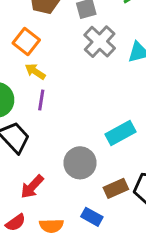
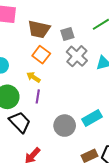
orange square: (26, 42) -> (41, 55), moved
gray circle: (80, 163) -> (65, 126), moved

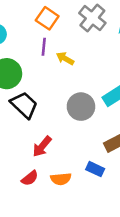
yellow arrow: (33, 77) -> (65, 58), moved
purple line: (38, 96) -> (44, 47), moved

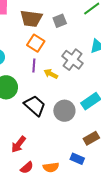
gray cross: (92, 18) -> (73, 60), moved
black trapezoid: (24, 105) -> (35, 106), moved
red arrow: (42, 146) -> (19, 144), moved

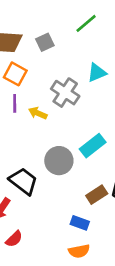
black trapezoid: (35, 106) -> (23, 181), moved
orange semicircle: (51, 167) -> (79, 251), moved

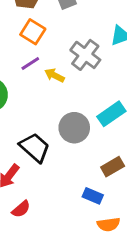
purple line: (15, 103) -> (30, 63), turned 54
orange semicircle: (79, 251) -> (109, 224), moved

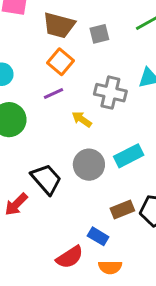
gray cross: (85, 55) -> (110, 93), turned -32
yellow arrow: (54, 75) -> (82, 119), moved
red semicircle: (21, 209) -> (70, 257), moved, size x1.4

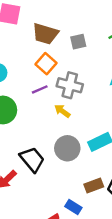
gray cross: (110, 93) -> (70, 85), moved

